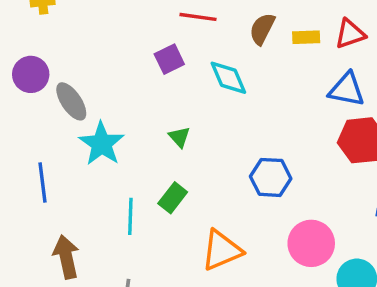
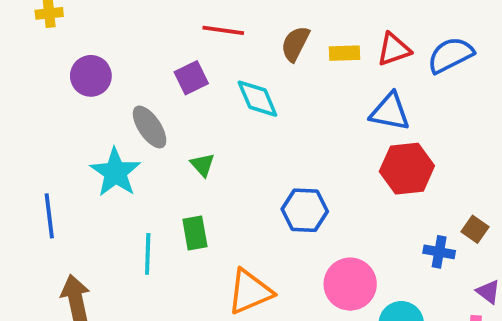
purple circle: (31, 74) -> (91, 76), moved
gray ellipse: (71, 101) -> (150, 127), moved
green rectangle: (173, 198) -> (195, 233), turned -48

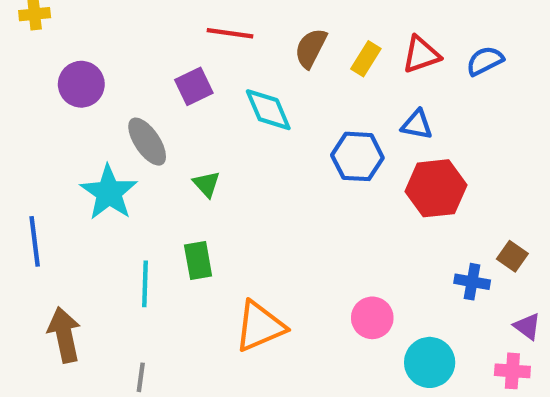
yellow rectangle: (344, 53) -> (366, 59), turned -56
blue semicircle: (450, 55) -> (485, 61), size x0.7
blue triangle: (390, 112) -> (417, 125), size x0.7
blue hexagon: (305, 210) -> (357, 156), moved
pink circle: (350, 284) -> (372, 318), size x0.7

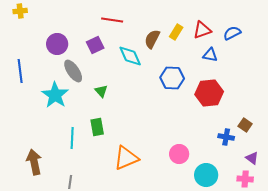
brown semicircle: (311, 48) -> (152, 39), moved
purple circle: (81, 84) -> (57, 44), moved
blue triangle: (417, 125) -> (210, 55), moved
blue line: (35, 241) -> (20, 71), moved

